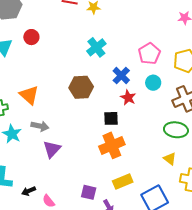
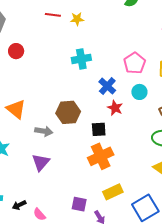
cyan cross: (96, 47) -> (81, 59), turned 30
brown hexagon: (81, 87) -> (68, 112), moved
gray arrow: (40, 126) -> (44, 131), moved

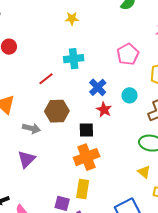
red line: (53, 15) -> (46, 79), moved, turned -49
pink pentagon: (135, 63) -> (128, 54), moved
yellow rectangle: (113, 192) -> (83, 189), moved, turned -60

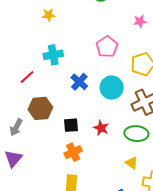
cyan circle: (129, 95) -> (112, 88), size x1.5
red star: (104, 110) -> (101, 128), moved
gray arrow: (31, 128) -> (16, 127), turned 108
orange cross: (87, 157) -> (73, 152), size x0.7

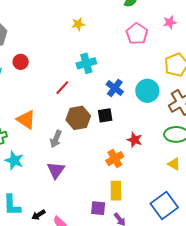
pink pentagon: (107, 47) -> (137, 34), moved
black square: (71, 125) -> (105, 115), moved
red star: (101, 128) -> (135, 140), moved

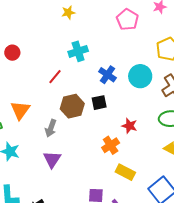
orange triangle: (26, 120) -> (20, 110), turned 35
yellow rectangle: (116, 191) -> (125, 172), moved, turned -60

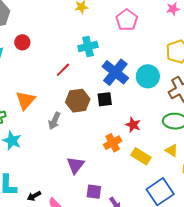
pink pentagon: (127, 20) -> (127, 20), moved
blue cross: (107, 75) -> (115, 72), size x1.5
purple triangle: (52, 159) -> (75, 165), moved
yellow rectangle: (125, 172) -> (141, 156), moved

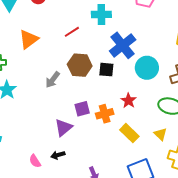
cyan circle: (148, 76) -> (147, 68), moved
orange triangle: (25, 100) -> (29, 39), moved
purple square: (94, 192) -> (82, 109), moved, turned -35
black arrow: (34, 196) -> (58, 155), moved

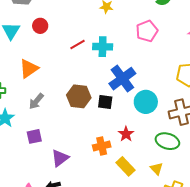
red line: (72, 32) -> (78, 44), moved
gray arrow: (53, 80) -> (36, 101), moved
purple square: (82, 109) -> (34, 136), moved

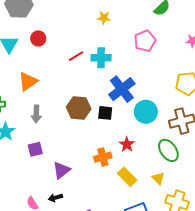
gray arrow: (36, 101) -> (36, 114), turned -36
green ellipse: (167, 141) -> (168, 150), turned 40

